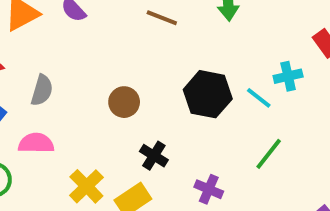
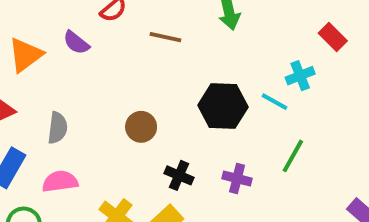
purple cross: (209, 189) -> (237, 179), moved

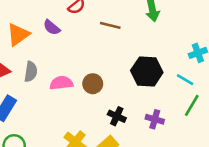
cyan line: (274, 102) -> (185, 80), moved
gray semicircle: (57, 128) -> (31, 72), moved
pink semicircle: (60, 181) -> (61, 83), moved

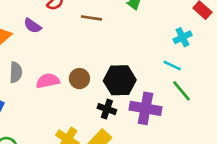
black hexagon: (147, 71) -> (120, 80), moved
green line: (192, 105) -> (182, 91), turned -65
purple cross: (155, 119) -> (145, 108), size x1.6

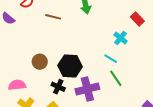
cyan cross: (183, 37) -> (121, 38), turned -32
pink semicircle: (48, 81) -> (17, 85), moved
purple cross: (145, 108) -> (87, 89), turned -30

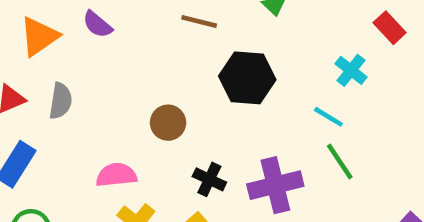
black hexagon: (70, 66) -> (247, 78), moved

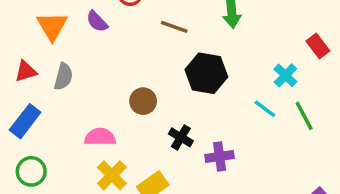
orange triangle: (39, 36) -> (52, 26), turned -32
green line: (340, 161) -> (304, 116), moved
black cross: (209, 179) -> (181, 137), moved
purple cross: (275, 185) -> (220, 156), size x0.7

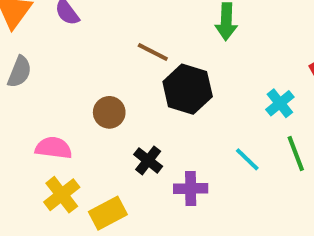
brown line: (174, 27) -> (153, 52), moved
cyan line: (265, 109) -> (247, 159), moved

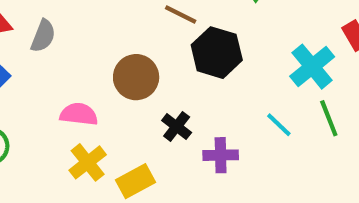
cyan cross: (280, 103) -> (312, 67), size x1.5
brown circle: (109, 112) -> (136, 77), size x1.4

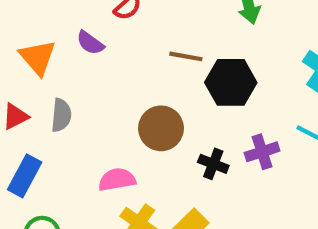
purple cross: (221, 155) -> (262, 152), moved

